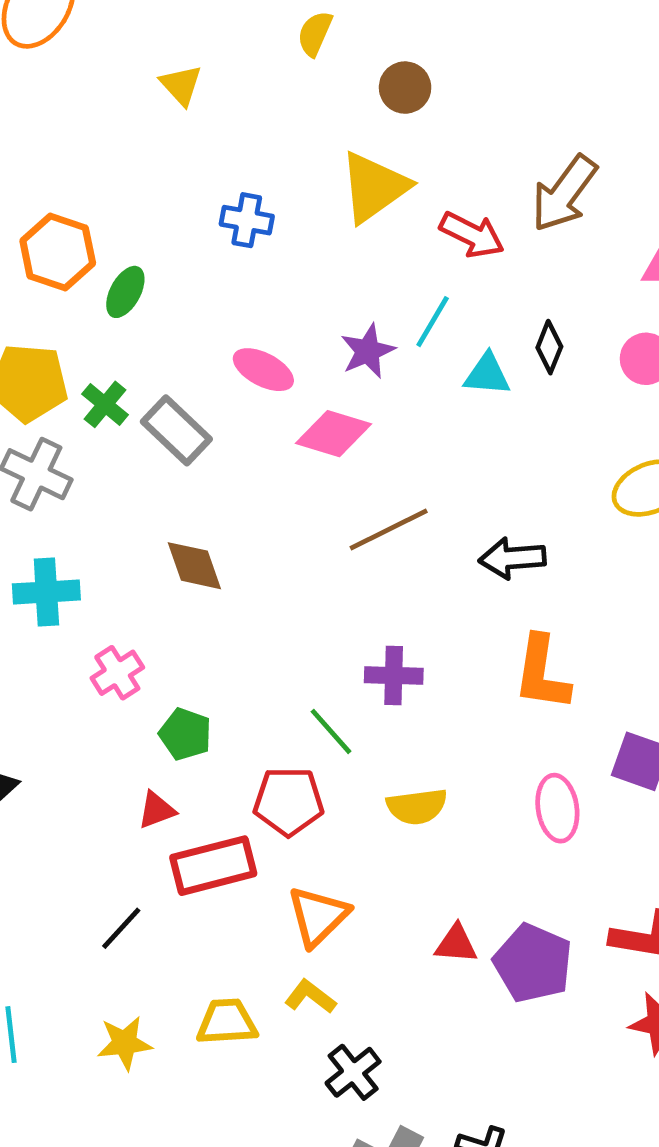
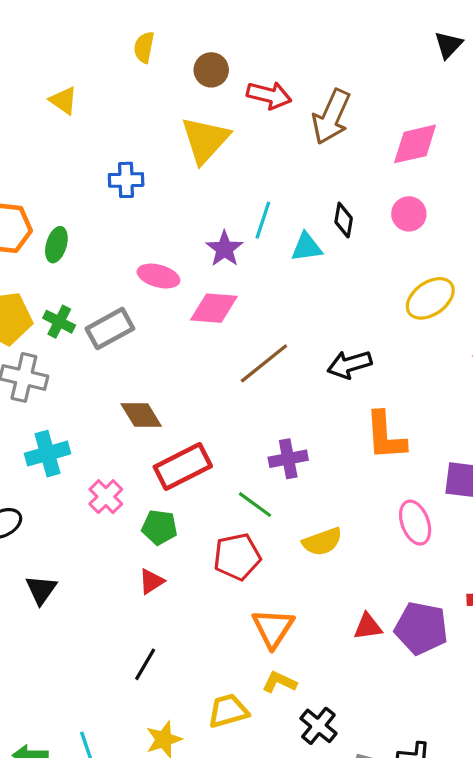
red arrow: (472, 235) -> (269, 95), moved
gray rectangle: (176, 430) -> (110, 329), turned -60
red rectangle: (213, 866) -> (183, 466), moved

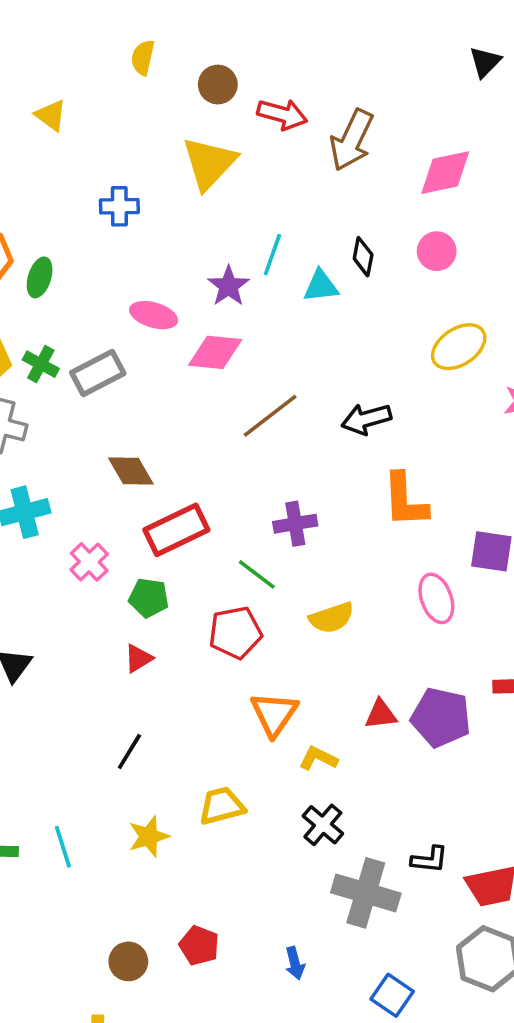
yellow L-shape: (279, 682) -> (318, 758), moved

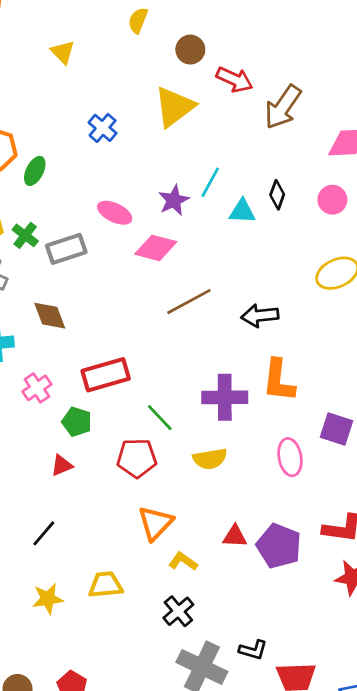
blue cross: (119, 206) -> (103, 128), turned 32
brown diamond: (131, 471) -> (50, 316), moved
purple cross: (295, 524) -> (225, 397), moved, size x1.4

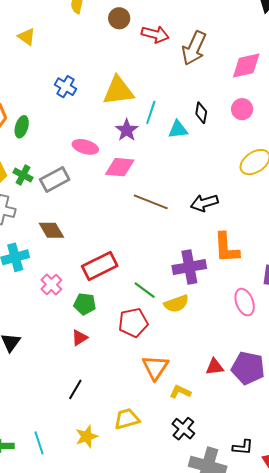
yellow triangle: (174, 107) -> (118, 91), moved, turned 40
brown line: (189, 302) -> (151, 202), turned 60
yellow semicircle: (210, 459) -> (176, 304), moved

